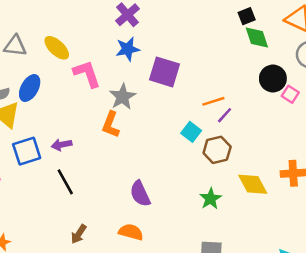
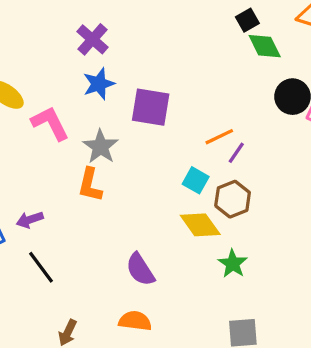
yellow diamond: (253, 184) -> (200, 225), moved

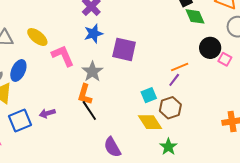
orange line: (219, 137) -> (180, 67), moved
cyan square: (196, 180) -> (149, 95), turned 35
black line: (41, 267) -> (89, 110), moved

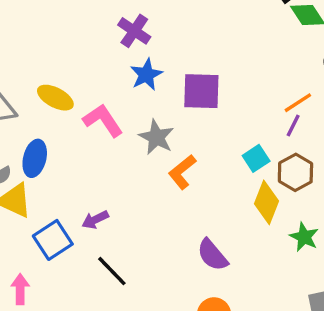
orange L-shape: (85, 94) -> (182, 172), moved, turned 45
black line: (89, 110) -> (112, 271), moved
yellow diamond: (150, 122) -> (267, 202), turned 65

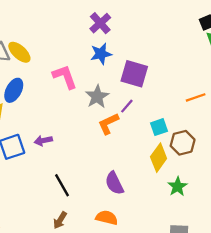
yellow ellipse: (55, 98) -> (19, 52), moved
purple line: (293, 125) -> (127, 106), moved
black line: (112, 271) -> (62, 185), moved

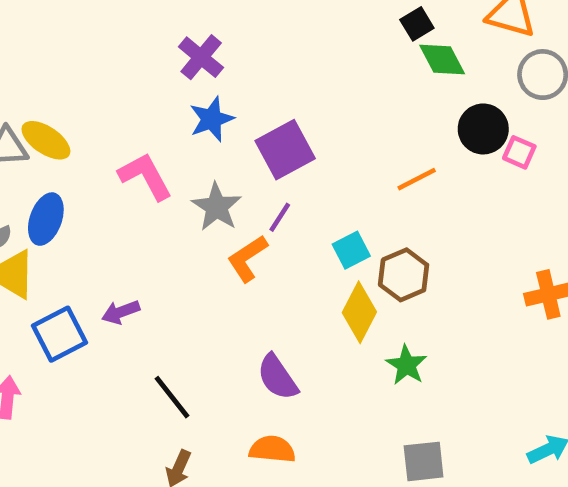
purple square: (134, 74) -> (285, 150), turned -36

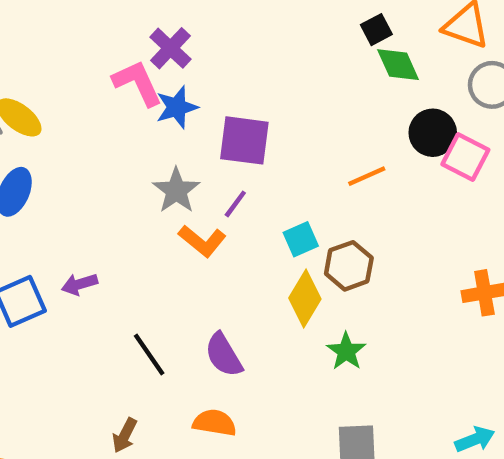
purple square: (285, 150) -> (244, 140), turned 32
pink square: (519, 152) -> (465, 157), size x1.5
pink L-shape: (145, 176) -> (137, 83), moved
orange L-shape: (247, 258) -> (202, 241), turned -111
black line: (172, 397) -> (149, 355), moved

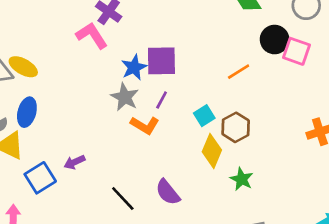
blue star: (177, 107) -> (134, 67), moved

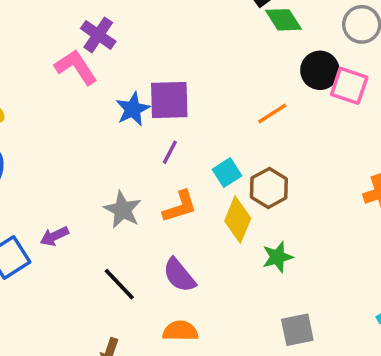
gray star: (125, 97) -> (123, 210), moved
orange L-shape: (145, 125) -> (180, 207), moved, turned -48
green star: (242, 179) -> (277, 257), turned 30

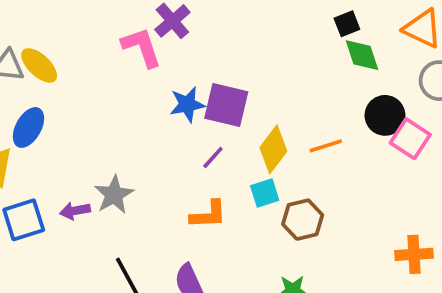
gray star: (123, 210) -> (114, 195), moved
yellow diamond: (238, 220) -> (273, 149), moved

